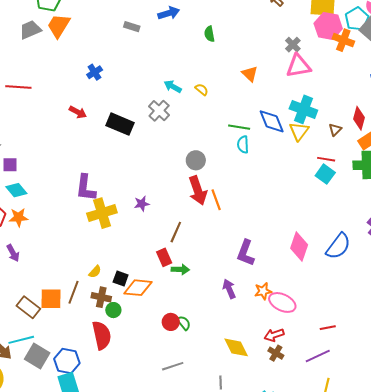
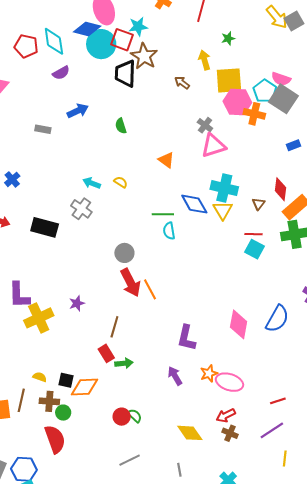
yellow semicircle: (95, 272) -> (40, 377), turned -104

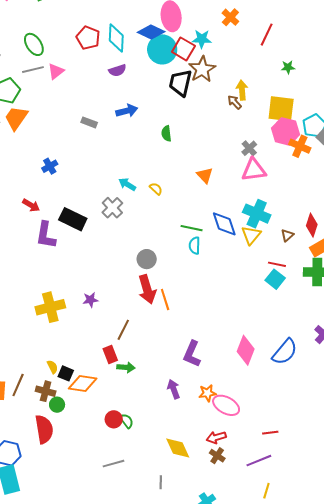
yellow arrow: (205, 60) -> (242, 90), moved
purple L-shape: (19, 295) -> (46, 235), moved
yellow semicircle: (40, 377) -> (52, 367), moved, turned 32

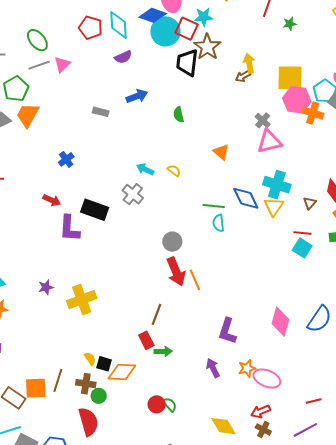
green star: (288, 67) -> (290, 24), moved
brown arrow: (235, 102) -> (243, 76), turned -70
purple star: (90, 300) -> (46, 287), moved

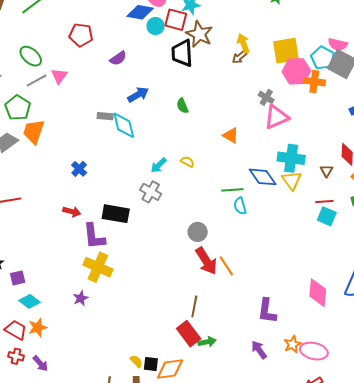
cyan diamond: (119, 25) -> (124, 125), moved
cyan circle: (166, 31) -> (155, 26), size x0.6
cyan arrow: (145, 169) -> (159, 165), turned -60
yellow cross: (82, 300) -> (98, 267), moved, turned -36
red rectangle: (146, 340) -> (189, 334), size x1.4

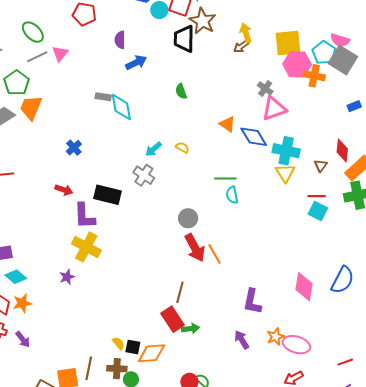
purple semicircle: (118, 58) -> (120, 40), turned 120
blue arrow: (138, 95) -> (136, 62), moved
blue diamond: (263, 177) -> (254, 137), moved

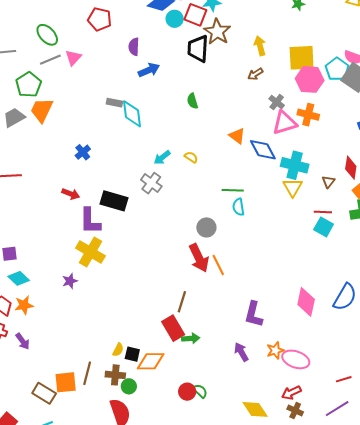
brown arrow: (241, 46) -> (255, 74), moved
orange cross: (314, 76) -> (308, 115), moved
gray circle: (188, 218) -> (206, 227), moved
yellow semicircle: (119, 343) -> (118, 350), turned 64

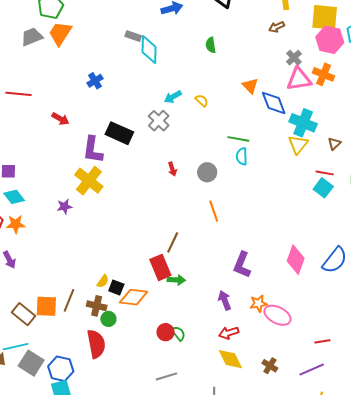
red arrow: (71, 194) -> (60, 119), moved
red arrow: (199, 258) -> (172, 169), moved, size x0.5
red arrow: (291, 393) -> (229, 333), moved

